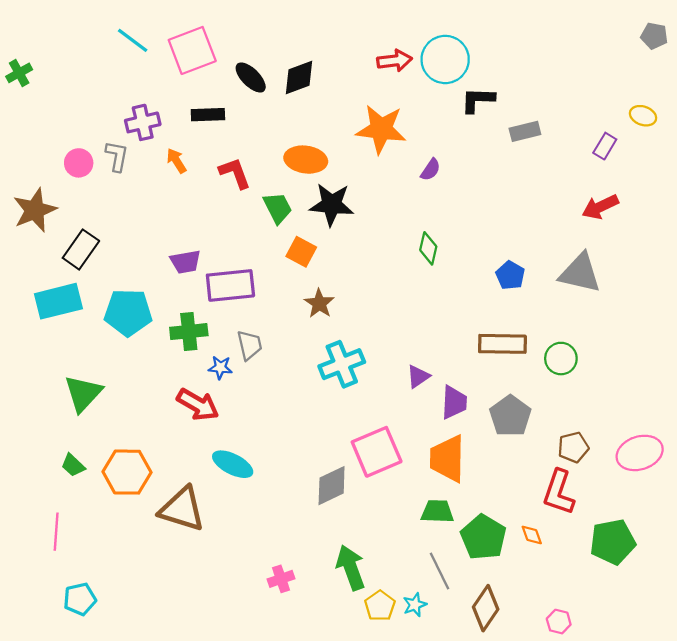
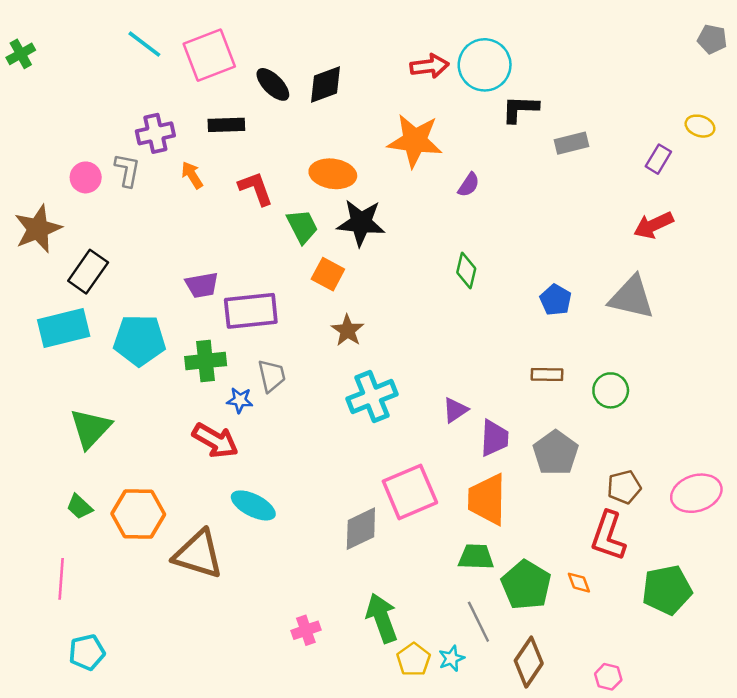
green cross: (19, 73) -> (21, 54), moved
brown rectangle: (502, 344) -> (547, 374), size x0.6

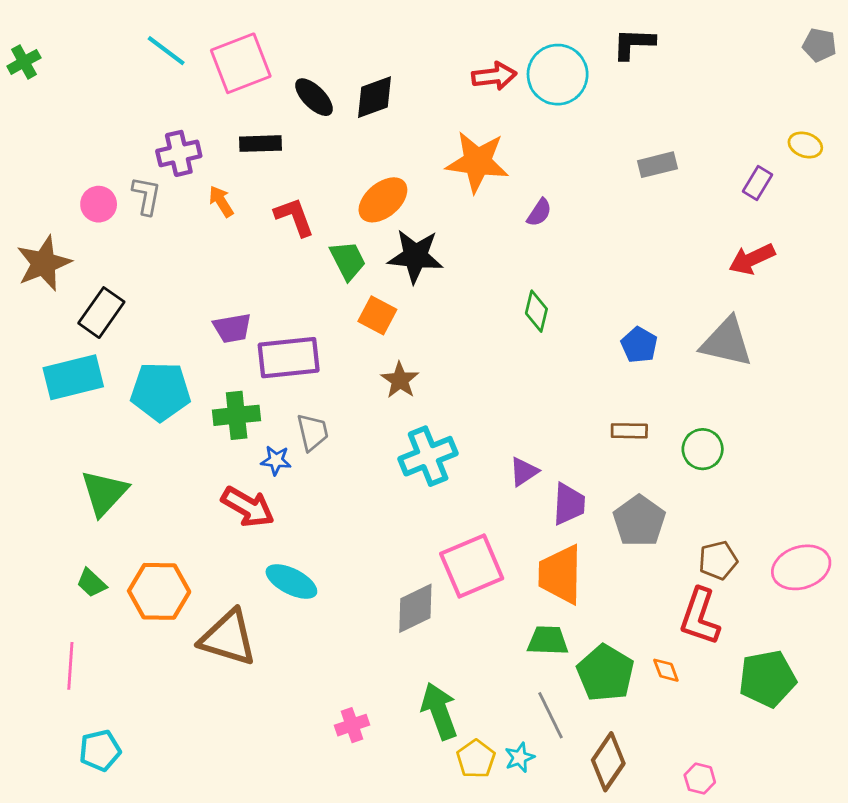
black L-shape: (520, 109) -> (634, 44), moved
orange ellipse: (333, 174) -> (383, 200), turned -48

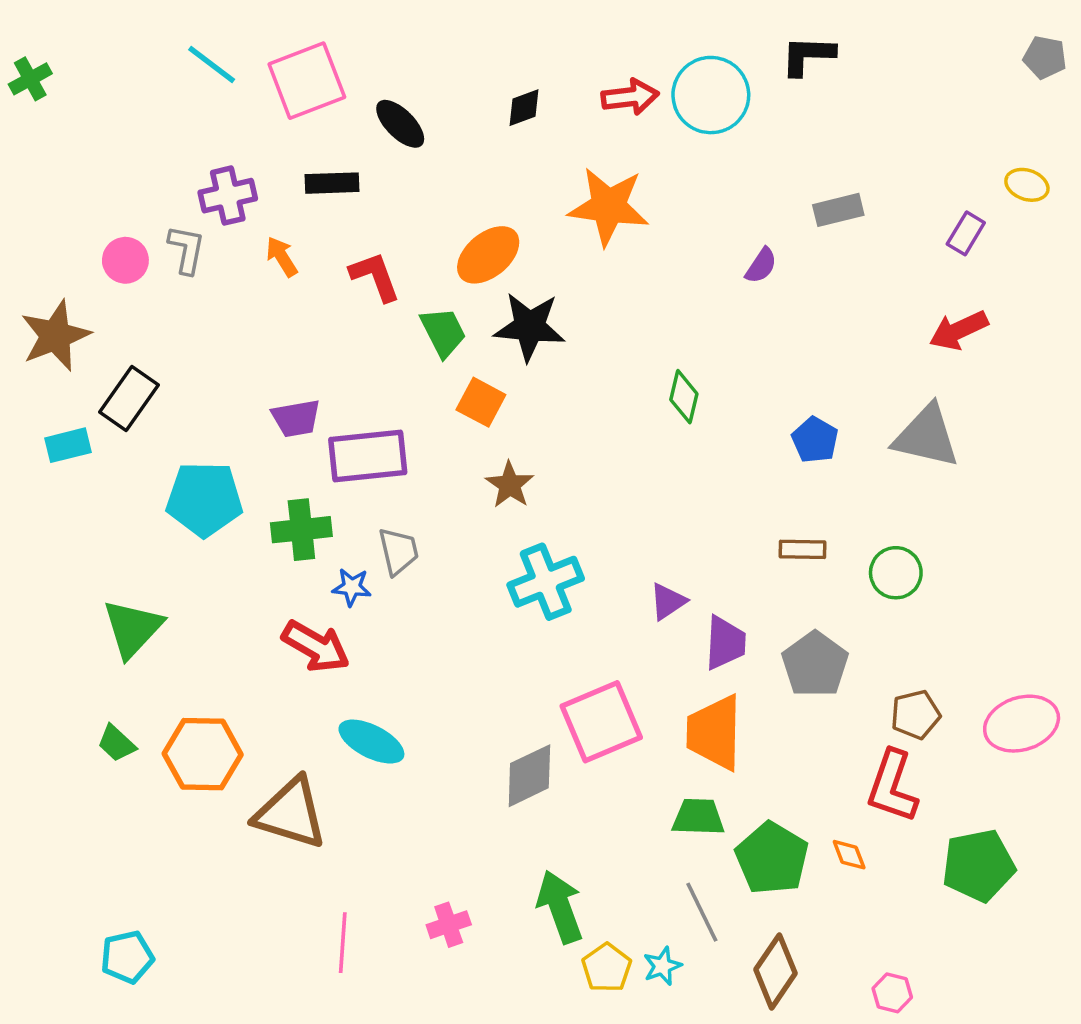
black diamond: (375, 97) -> (524, 108), moved, size x0.7
purple semicircle: (539, 213) -> (761, 266), moved
cyan rectangle: (73, 377) -> (68, 445), moved, size x0.6
pink line: (70, 666) -> (343, 943), moved

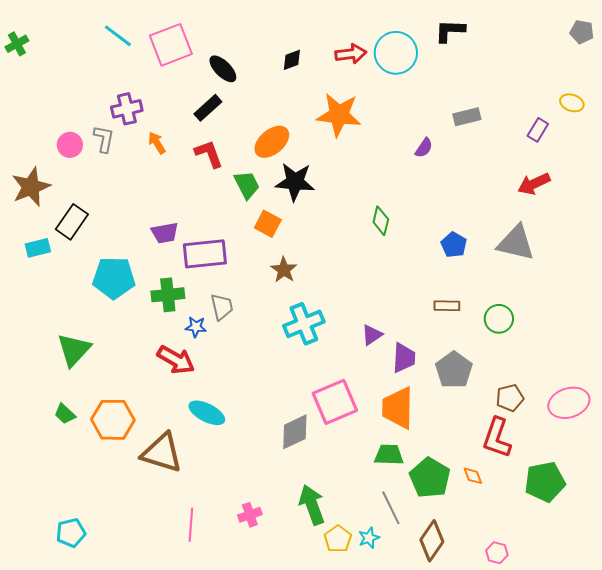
black rectangle: (332, 183) -> (208, 108), moved, turned -40

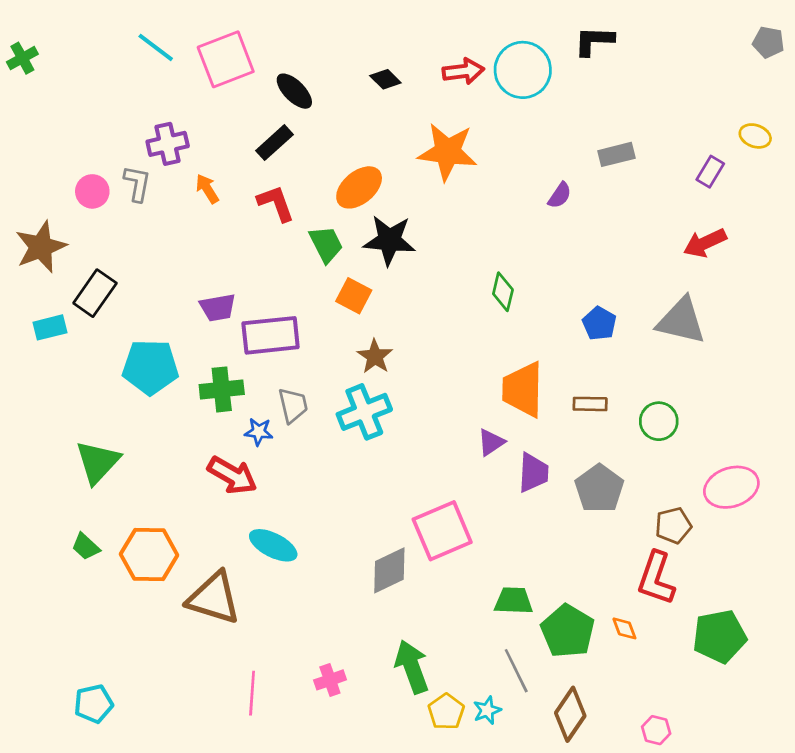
black diamond: (292, 60) -> (385, 79), turned 65
cyan cross: (304, 324) -> (364, 412), moved
pink ellipse: (569, 403) -> (731, 487), moved
orange trapezoid: (398, 408) -> (523, 389), moved

